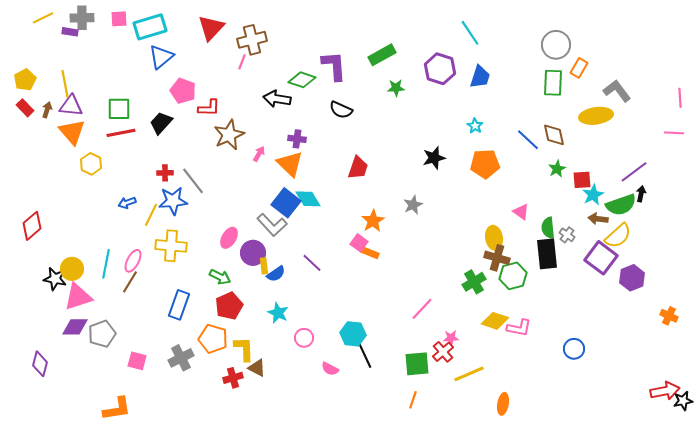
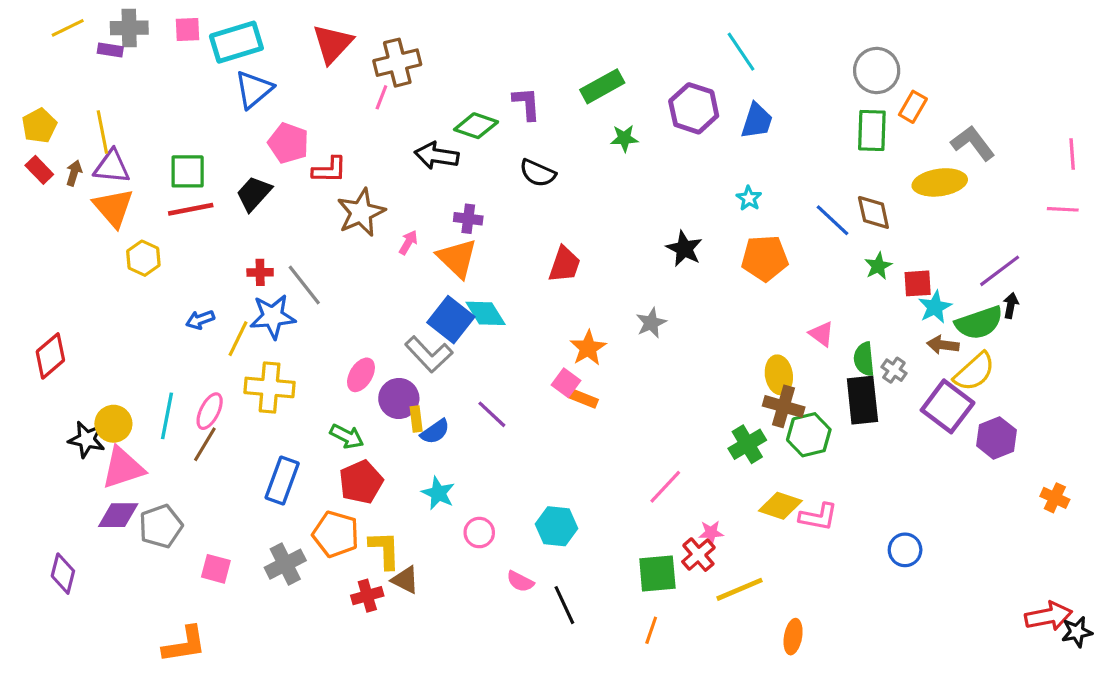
purple L-shape: (334, 66) -> (527, 104), size x0.7
black star: (434, 158) -> (684, 249), turned -30
black line: (365, 356) -> (564, 605), moved

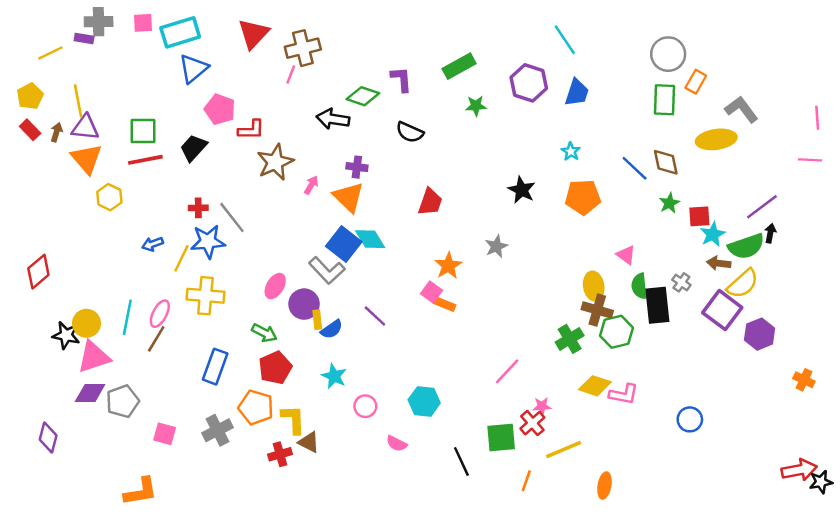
yellow line: (68, 28) -> (50, 53), moved
green semicircle: (864, 359) -> (639, 286), moved
black line: (564, 605) -> (461, 461), moved
orange line: (651, 630) -> (526, 481), moved

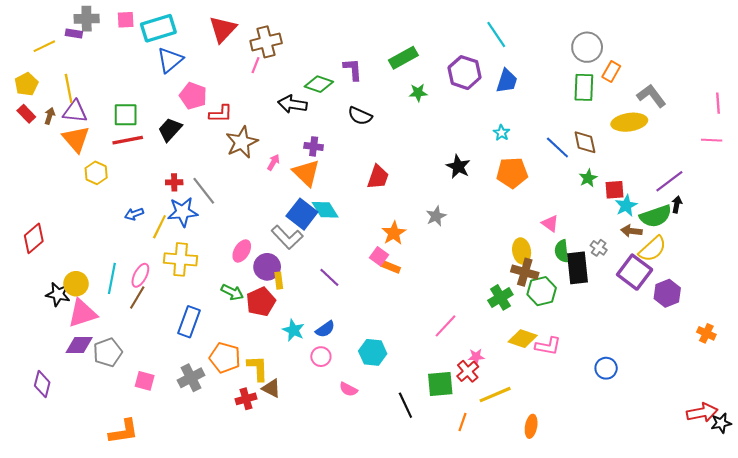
blue semicircle: (332, 329) -> (325, 329), moved
red pentagon: (275, 368) -> (261, 302), moved

